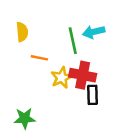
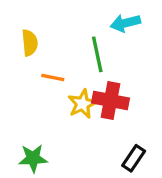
cyan arrow: (94, 32) -> (125, 23), moved
black rectangle: (92, 95) -> (134, 158), moved, turned 36

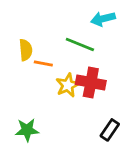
yellow semicircle: (30, 43) -> (26, 50), moved
green line: (97, 54) -> (80, 45), turned -56

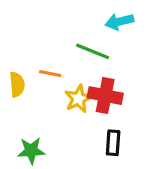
yellow semicircle: (26, 50) -> (17, 84), moved
black rectangle: (110, 130) -> (113, 143), moved, turned -30

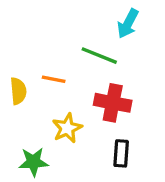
cyan arrow: (119, 22) -> (128, 24), turned -48
yellow star: (78, 99) -> (67, 128), moved

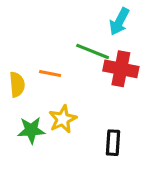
red cross: (113, 103) -> (121, 69), moved
green star: (33, 162) -> (31, 130), moved

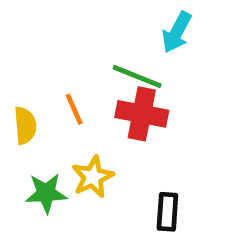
red cross: (121, 69) -> (142, 114), moved
orange line: (50, 73) -> (74, 109), turned 55

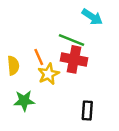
cyan arrow: (177, 32) -> (92, 17), turned -85
yellow star: (93, 177) -> (48, 74), moved

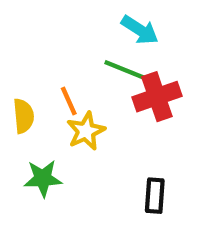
cyan arrow: (92, 17) -> (140, 30), moved
red cross: (74, 59) -> (157, 97), moved, turned -30

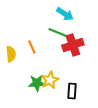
yellow star: (86, 131) -> (50, 80), moved
green star: (43, 178) -> (37, 83), moved

